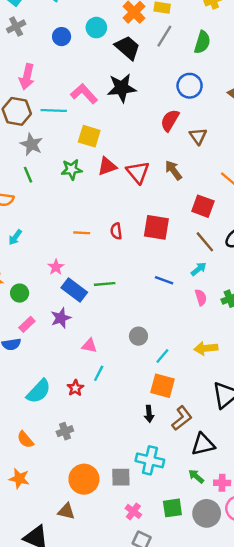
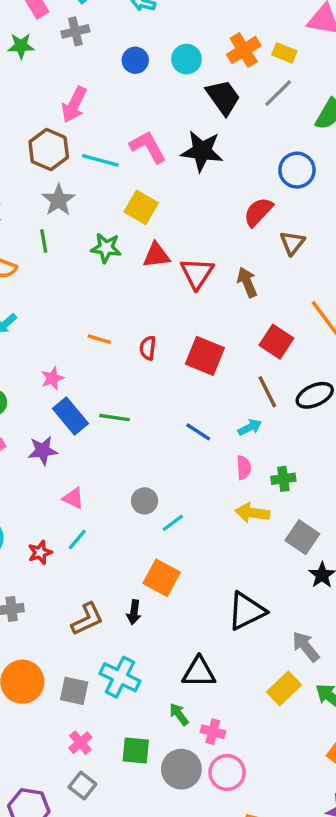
yellow arrow: (206, 348) -> (252, 513), moved
cyan line: (162, 356) -> (173, 523), moved
brown L-shape: (182, 418) -> (87, 619), moved

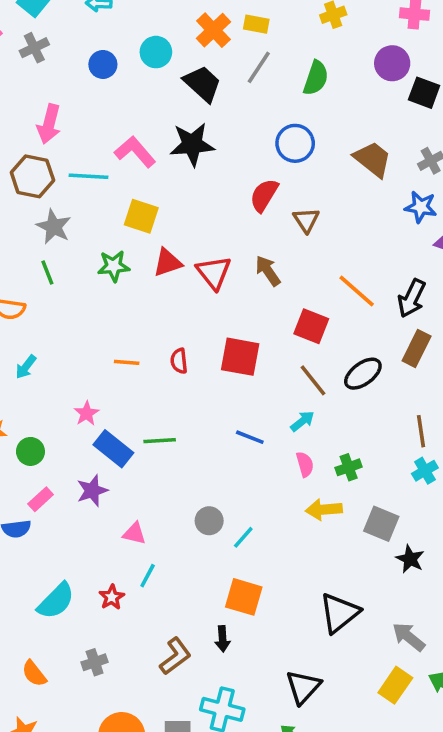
black triangle: (199, 672) -> (303, 687), turned -36

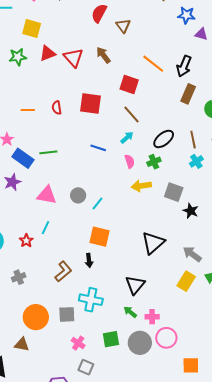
black ellipse: (363, 374) -> (164, 139), moved
pink triangle: (134, 534) -> (47, 195), moved, size x1.5

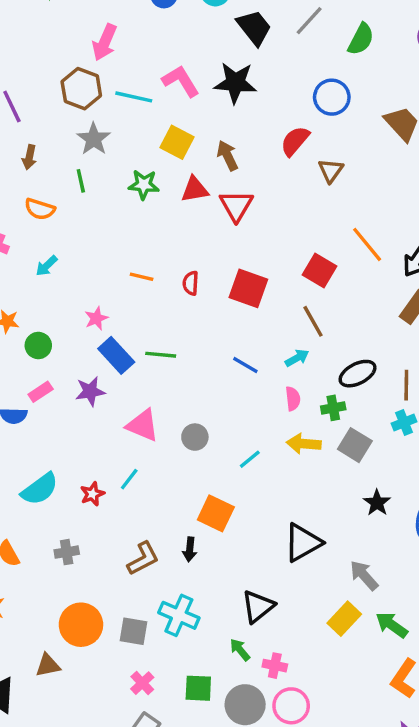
brown arrow: (103, 55) -> (227, 156), moved
gray square: (174, 192) -> (355, 445), moved
cyan line: (98, 204) -> (250, 459), moved
brown triangle: (22, 345) -> (48, 665), turned -35

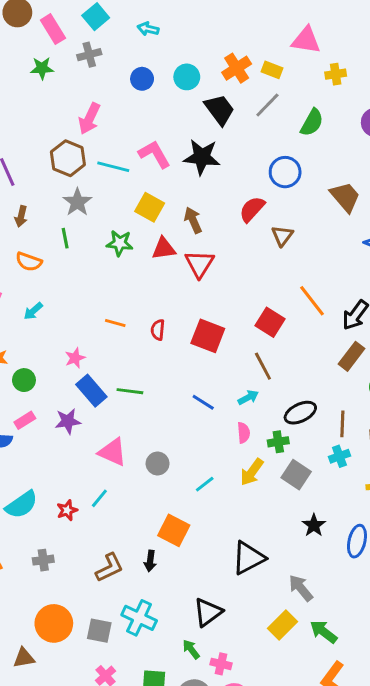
yellow arrow: (304, 444) -> (252, 472), turned -60

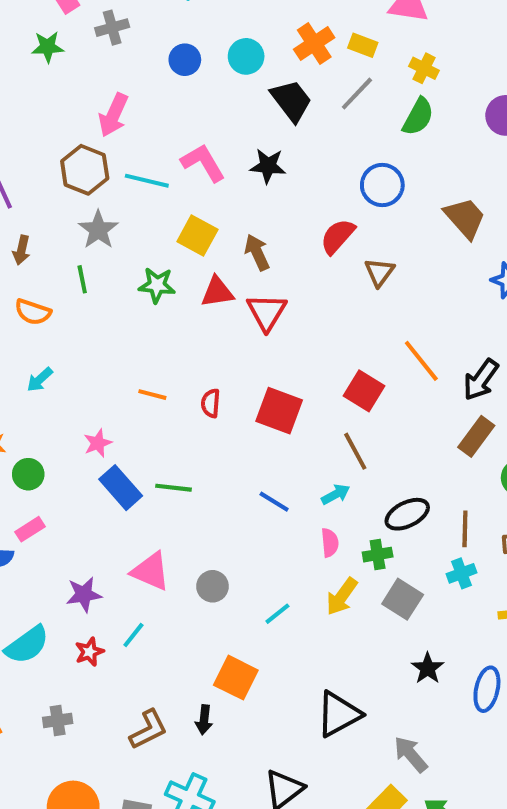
yellow cross: (336, 74) -> (424, 68), moved, turned 36
black star: (202, 157) -> (268, 166), size x0.7
purple star: (68, 421) -> (84, 594), moved

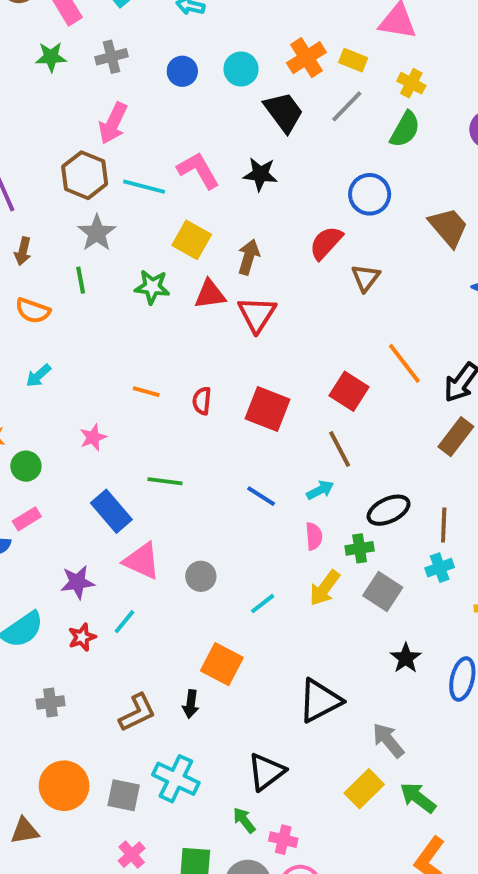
gray cross: (112, 28) -> (111, 57), moved
brown arrow: (257, 252) -> (249, 257), turned 40
blue rectangle: (121, 488) -> (111, 511), moved

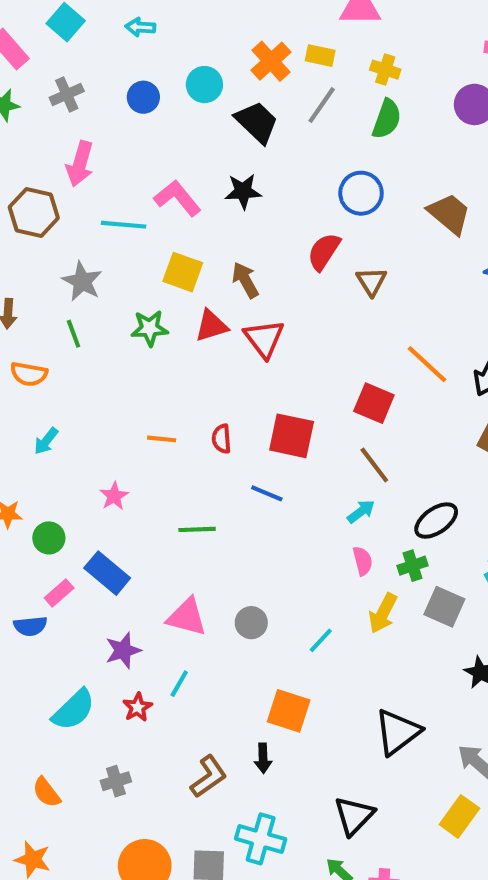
brown hexagon: (85, 175) -> (34, 213), moved
brown arrow: (249, 257) -> (245, 280), turned -36
blue line: (261, 496) -> (267, 493), moved
blue rectangle: (111, 511) -> (107, 573), moved

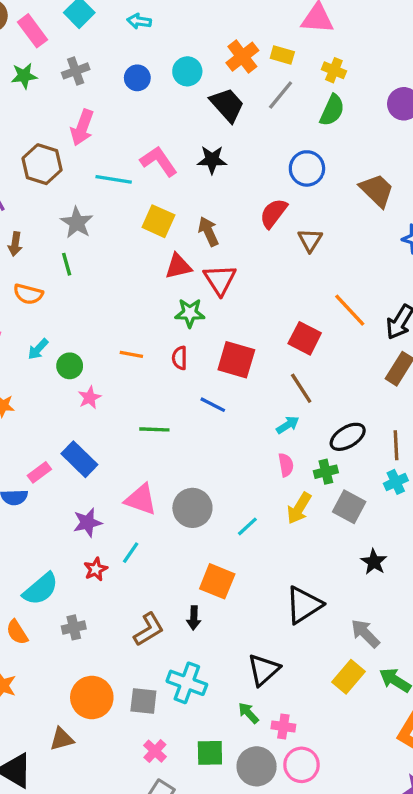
green star: (150, 328) -> (190, 313), moved
green circle: (49, 538) -> (70, 366), moved
gray circle: (251, 623) -> (192, 508), size x1.5
cyan semicircle: (74, 710) -> (41, 589), moved

